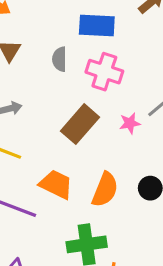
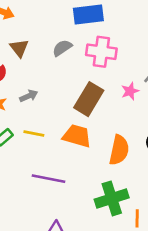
gray semicircle: (60, 59) -> (62, 48), turned 66
orange trapezoid: (56, 184) -> (77, 136), moved

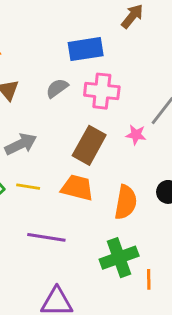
pink star: (130, 91) -> (136, 135), turned 30
gray arrow: (29, 96) -> (21, 144), size x1.5

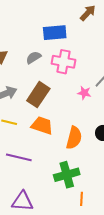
brown rectangle: (89, 145) -> (38, 95), moved
orange line: (149, 279) -> (82, 199), moved

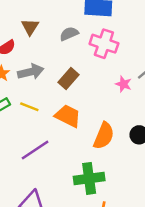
brown rectangle: (38, 95) -> (69, 79), size x0.7
purple line: (19, 157) -> (35, 150), turned -55

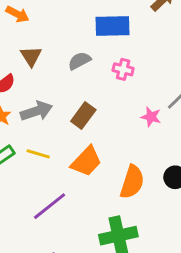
pink cross: (104, 44) -> (123, 69), size x0.6
orange trapezoid: (68, 116) -> (86, 161), turned 112

